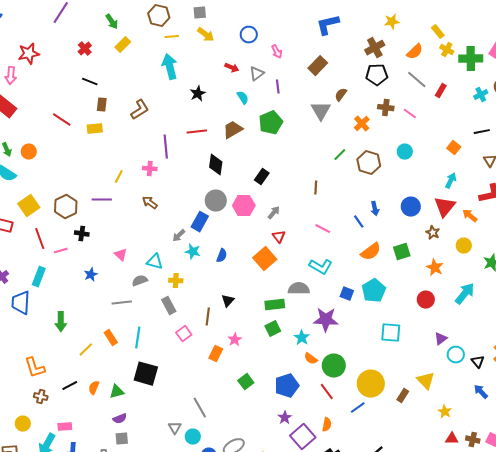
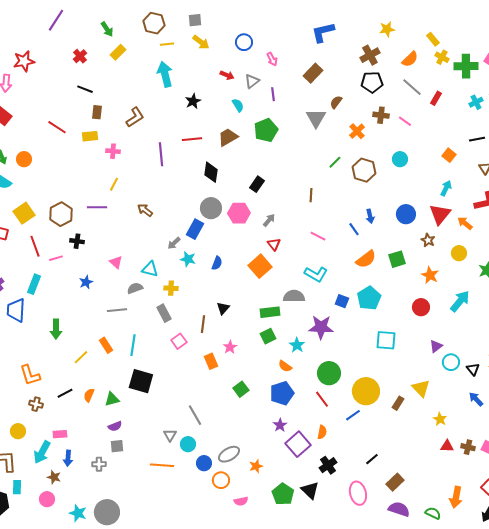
pink cross: (150, 169) -> (113, 151), moved
orange rectangle: (216, 354) -> (211, 361), turned -49
orange semicircle: (311, 359) -> (285, 366), moved

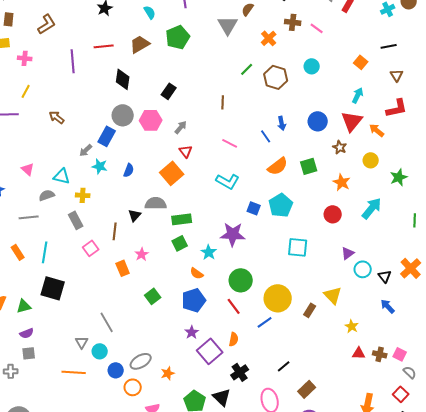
gray semicircle: (294, 296) -> (156, 203), moved

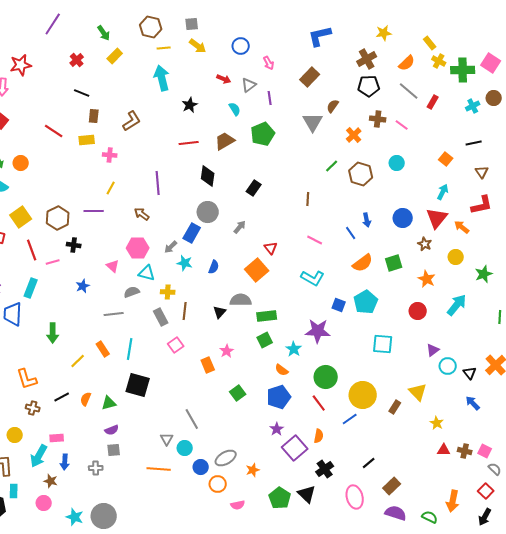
purple line: (73, 61) -> (158, 183), moved
pink hexagon: (151, 120) -> (138, 248), moved
gray arrow: (181, 127) -> (240, 227), moved
brown line: (115, 231) -> (185, 311), moved

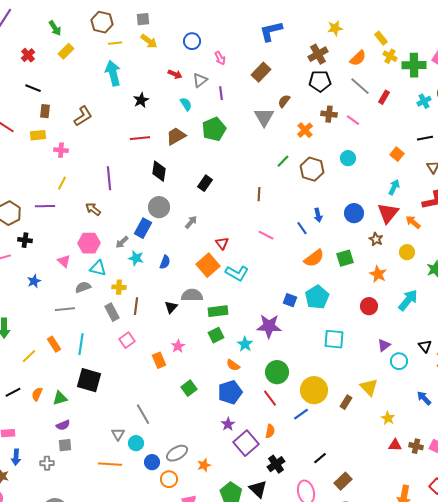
cyan L-shape: (313, 278) -> (237, 273), moved
black triangle: (470, 373) -> (425, 346), moved

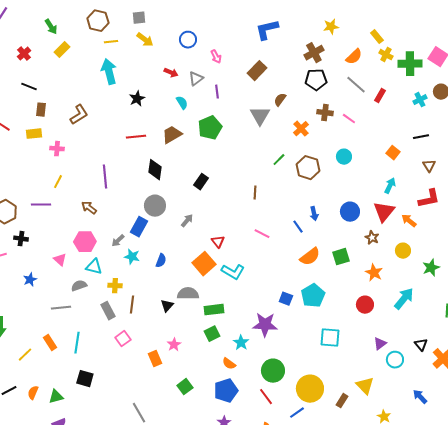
black square: (89, 380) -> (85, 379), size x0.7

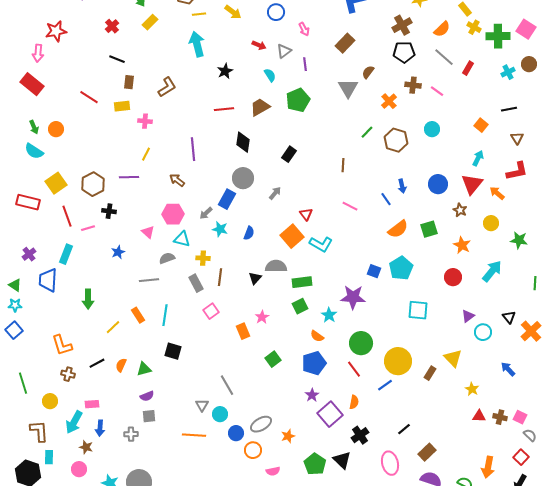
green star: (431, 268) -> (519, 240), turned 30

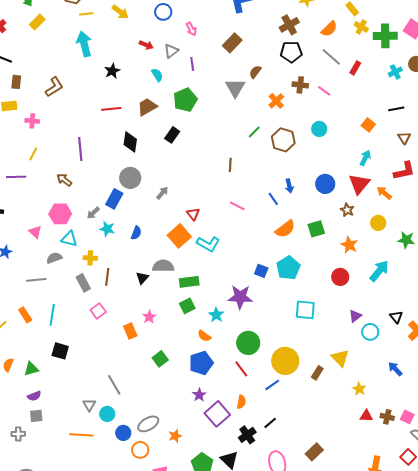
black rectangle: (289, 154) -> (172, 135), moved
black line: (404, 429) -> (270, 423), moved

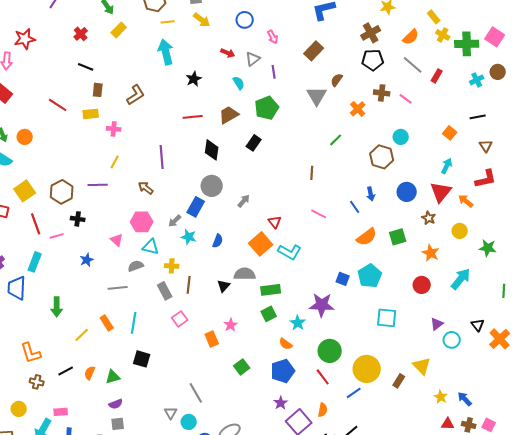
brown hexagon: (283, 140) -> (382, 157), moved
blue arrow: (395, 369) -> (465, 399), moved

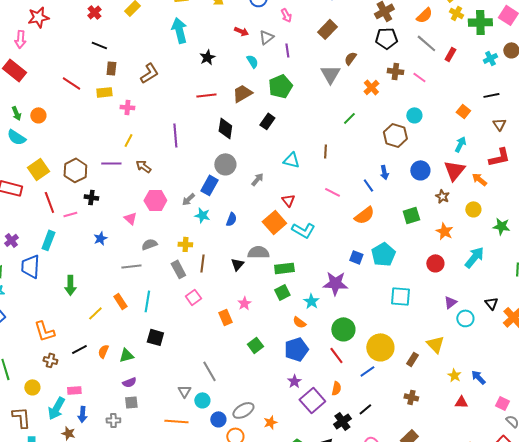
brown arrow: (146, 188) -> (143, 166), moved
orange semicircle: (367, 237) -> (364, 215), moved
cyan triangle: (151, 247) -> (291, 160), moved
brown cross: (469, 425) -> (411, 397), moved

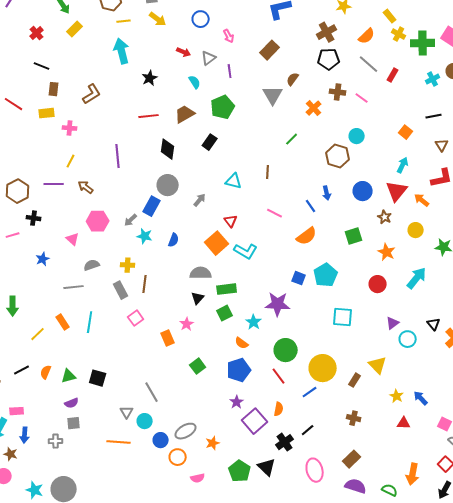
black triangle: (237, 264) -> (198, 298), moved
black square: (155, 337) -> (98, 378), moved

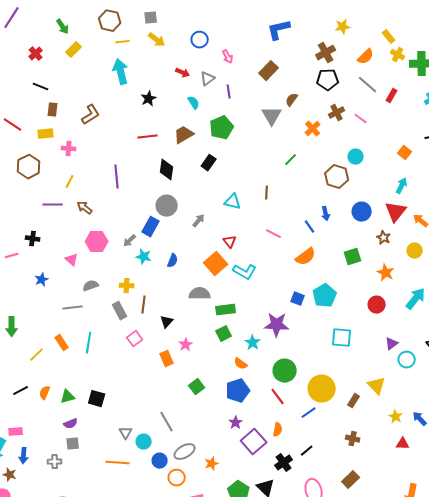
brown cross: (338, 92) -> (337, 113), turned -35
brown hexagon: (18, 191) -> (29, 167), moved
black triangle: (198, 298) -> (167, 322), moved
gray line: (152, 392) -> (167, 422), moved

